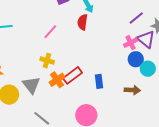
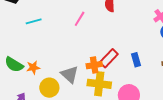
yellow cross: (47, 61) -> (99, 84), moved, size x1.6
orange cross: (57, 80) -> (94, 65), turned 35

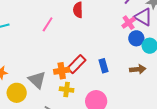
yellow cross: (99, 84) -> (67, 90), size x0.6

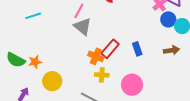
orange cross: (62, 71) -> (96, 56), turned 35
gray triangle: (37, 80) -> (83, 27), moved

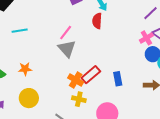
orange star: (35, 62) -> (25, 69), moved

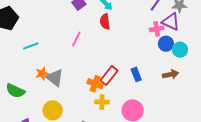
pink cross: (146, 38) -> (157, 29), turned 32
gray triangle: (67, 49) -> (55, 78), moved
orange star: (25, 69) -> (42, 74), moved

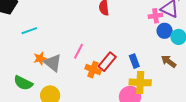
pink line: (76, 39) -> (78, 51), moved
brown arrow: (171, 74) -> (169, 61), turned -133
green semicircle: (15, 91) -> (23, 83), moved
yellow cross: (102, 102) -> (140, 82), moved, size x1.5

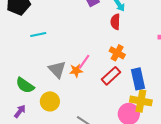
orange star: (40, 58) -> (76, 71), moved
blue rectangle: (134, 61) -> (138, 79), size x1.5
orange cross: (93, 70) -> (117, 53), moved

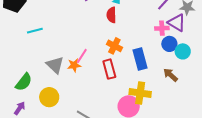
red rectangle: (111, 76) -> (109, 69), turned -60
blue rectangle: (138, 79) -> (140, 59), moved
green semicircle: (25, 85) -> (24, 82), turned -84

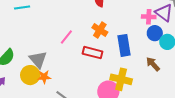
gray triangle: (55, 65) -> (38, 59), moved
orange star: (74, 65) -> (44, 77), moved
red rectangle: (109, 69) -> (93, 53), turned -66

